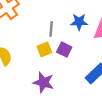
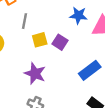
gray line: (51, 29) -> (24, 21), moved

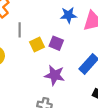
purple star: (35, 74) -> (55, 75), moved

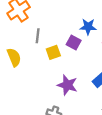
purple square: (56, 43) -> (74, 43), moved

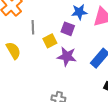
purple star: (67, 85) -> (67, 56), moved

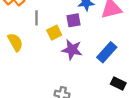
purple square: (68, 29) -> (74, 20), turned -32

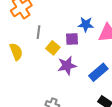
yellow square: (54, 33) -> (53, 48), turned -32
purple star: (72, 50) -> (67, 66), turned -30

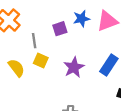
purple square: (72, 39) -> (60, 29), moved
yellow square: (53, 48) -> (41, 61), moved

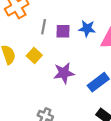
gray line: (34, 41) -> (44, 27), moved

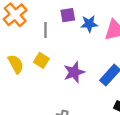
purple square: (63, 31) -> (68, 15), moved

